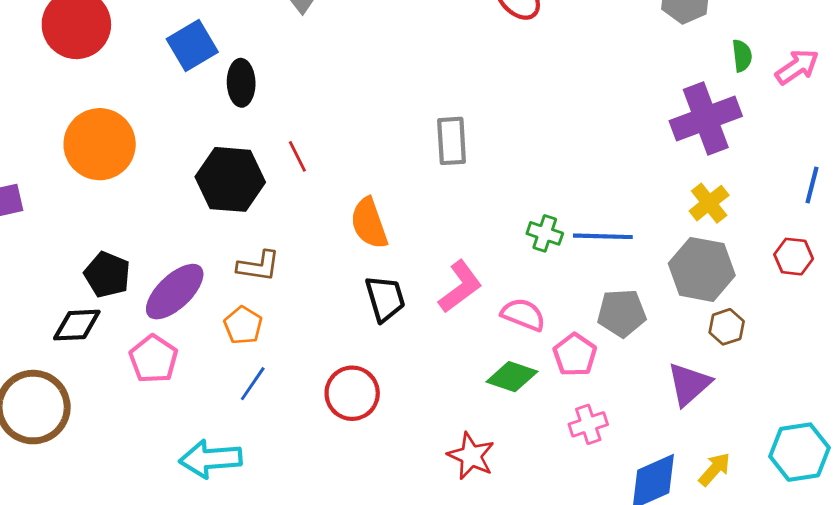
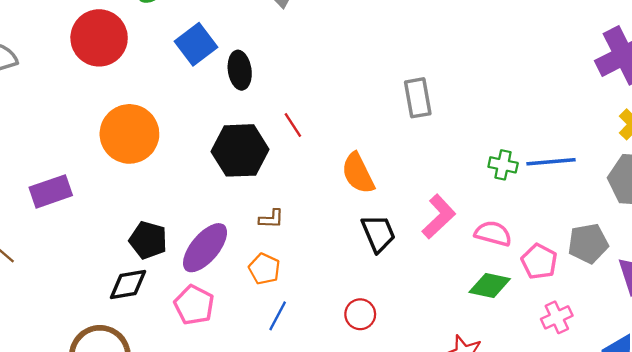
brown L-shape: (258, 266) -> (271, 219), size x0.7
gray pentagon: (622, 313) -> (588, 243), moved
red circle: (352, 393) -> (360, 314), size x0.7

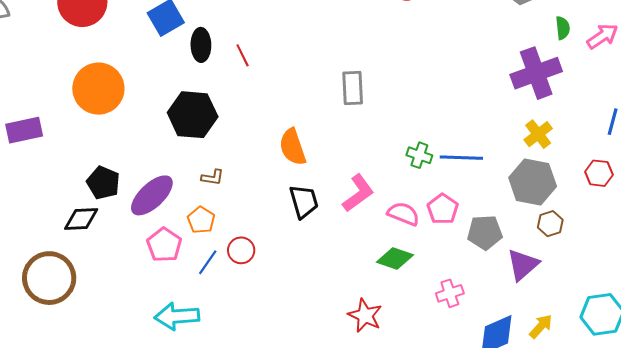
red line: (293, 125) -> (243, 55), moved
pink pentagon: (539, 262) -> (443, 209), moved
pink pentagon: (194, 305) -> (164, 245), moved
red circle: (360, 314) -> (241, 250), moved

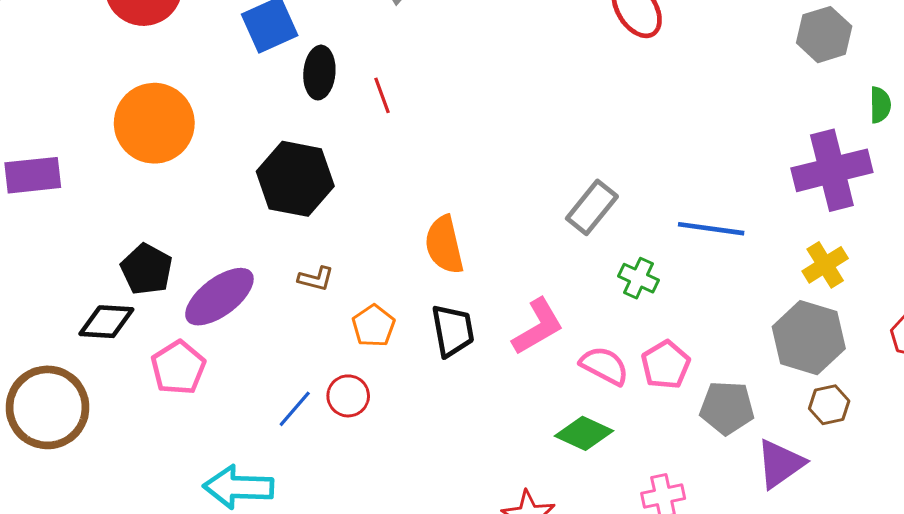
gray rectangle: (353, 88) -> (592, 207), moved, turned 36
blue line: (461, 158) -> (711, 229), moved
orange pentagon: (201, 220) -> (374, 326), moved
pink pentagon: (164, 245) -> (178, 368), moved

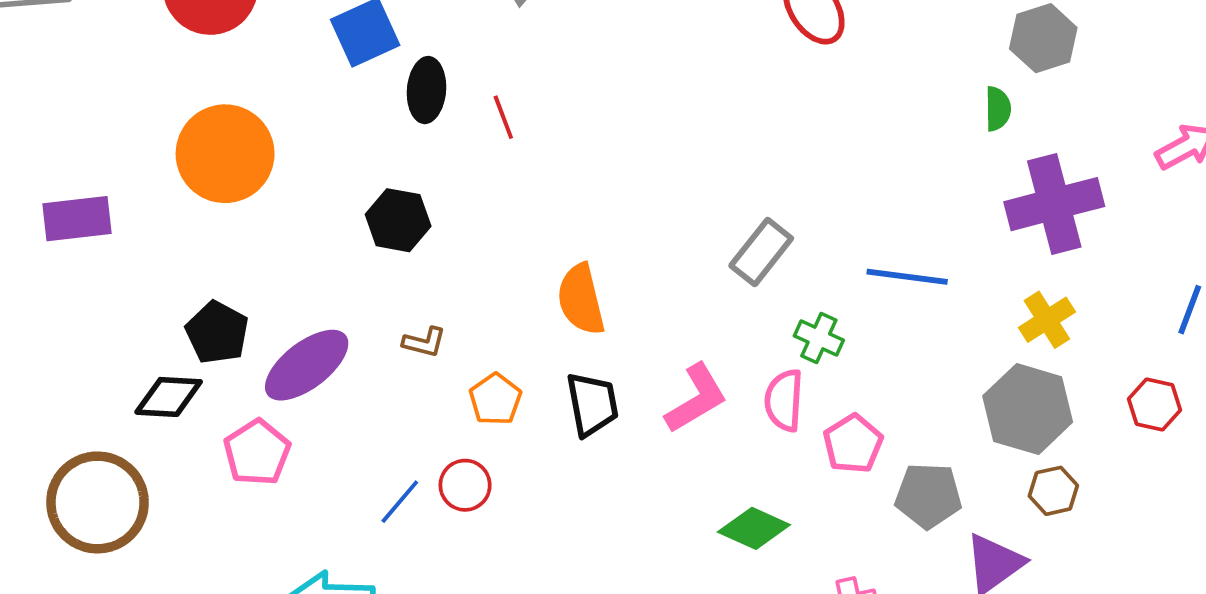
green semicircle: (880, 105) -> (998, 109), moved
black hexagon: (295, 179) -> (398, 220), size x0.7
pink semicircle: (604, 366) -> (784, 400), moved, turned -114

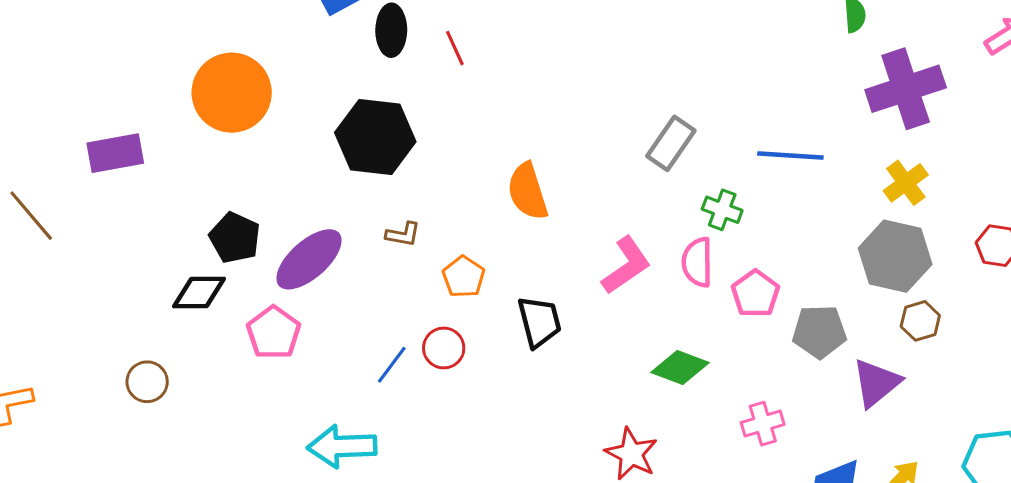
black hexagon: (398, 220) -> (375, 137), size x1.5
black trapezoid: (592, 404) -> (539, 322), moved
brown circle: (98, 502) -> (147, 382), size x0.5

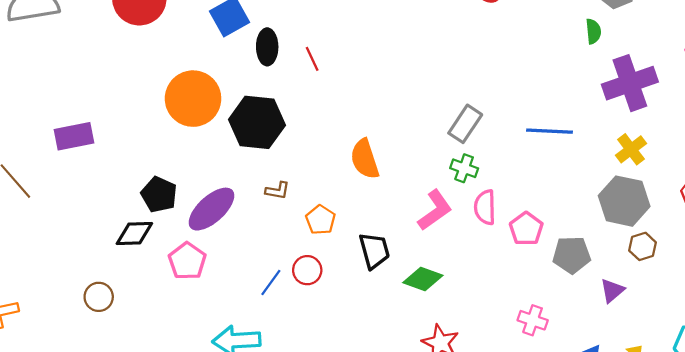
orange circle: (232, 93) -> (193, 99), moved
green cross: (722, 210) -> (464, 168), moved
green diamond: (680, 367) -> (423, 279), moved
purple triangle: (876, 383) -> (612, 290), size x0.7
pink cross: (763, 424) -> (533, 320), turned 36

